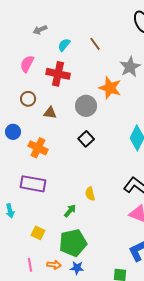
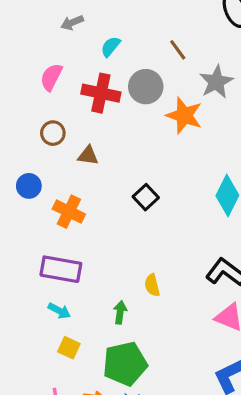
brown line: (95, 44) -> (178, 50), moved
gray circle: (86, 106) -> (146, 87), moved
cyan arrow: (10, 211) -> (59, 311), moved, turned -48
green arrow: (70, 211) -> (120, 312), turned -32

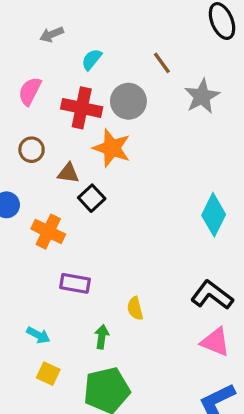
orange star: (184, 115) -> (112, 148), moved
black square: (146, 197) -> (92, 198), moved
purple rectangle: (61, 269) -> (75, 283), moved, size x0.7

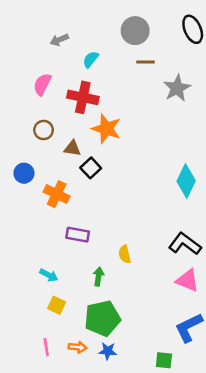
brown line: (162, 63) -> (146, 62), turned -54
gray circle: (128, 101) -> (135, 31), moved

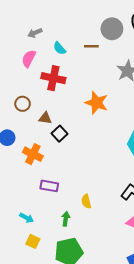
gray circle: (135, 31) -> (112, 29), moved
cyan semicircle: (91, 59) -> (60, 48), turned -80
brown line: (146, 62) -> (91, 46), moved
pink semicircle: (42, 84) -> (29, 59), moved
orange star: (106, 129) -> (97, 103), moved

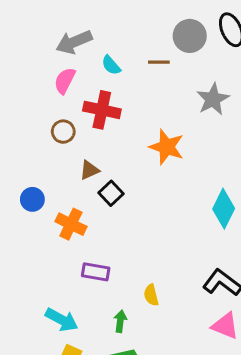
gray arrow: (35, 33) -> (74, 42), size x1.6
brown circle: (23, 104) -> (63, 132), moved
brown triangle: (45, 118) -> (89, 170), turned -32
cyan arrow: (27, 218) -> (62, 320), size x1.5

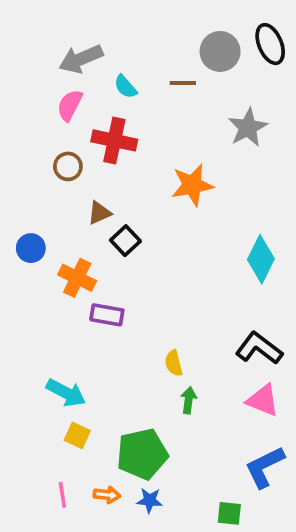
orange star: (167, 147) -> (192, 185), turned -30
purple rectangle: (96, 272) -> (107, 315), moved
green arrow: (120, 321) -> (189, 400), moved

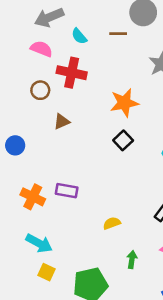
pink semicircle: (70, 105) -> (42, 49), turned 85
black square: (125, 241) -> (123, 140), moved
orange cross: (77, 278) -> (33, 197), moved
yellow semicircle: (174, 363) -> (112, 223), turned 84
green arrow: (189, 400) -> (132, 260), moved

